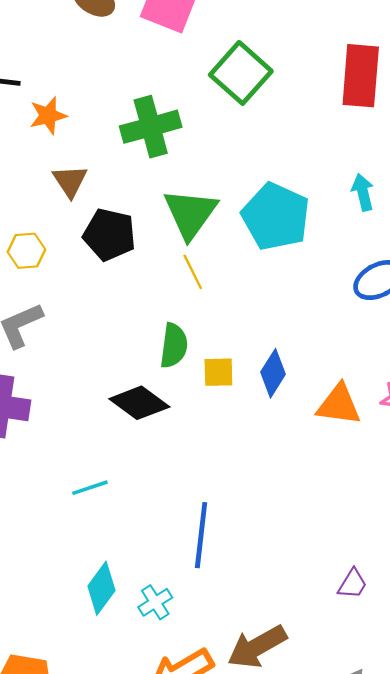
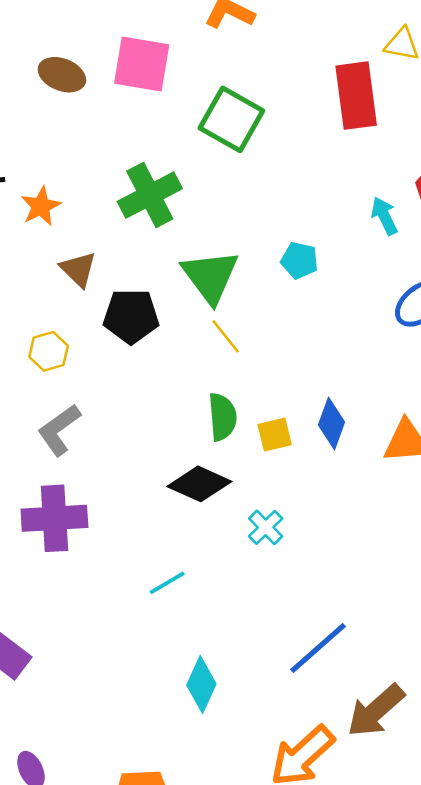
cyan pentagon: (276, 217) -> (299, 260), size x0.5
blue line: (201, 535) -> (318, 648), moved, turned 54
cyan cross: (155, 602) -> (266, 527), moved

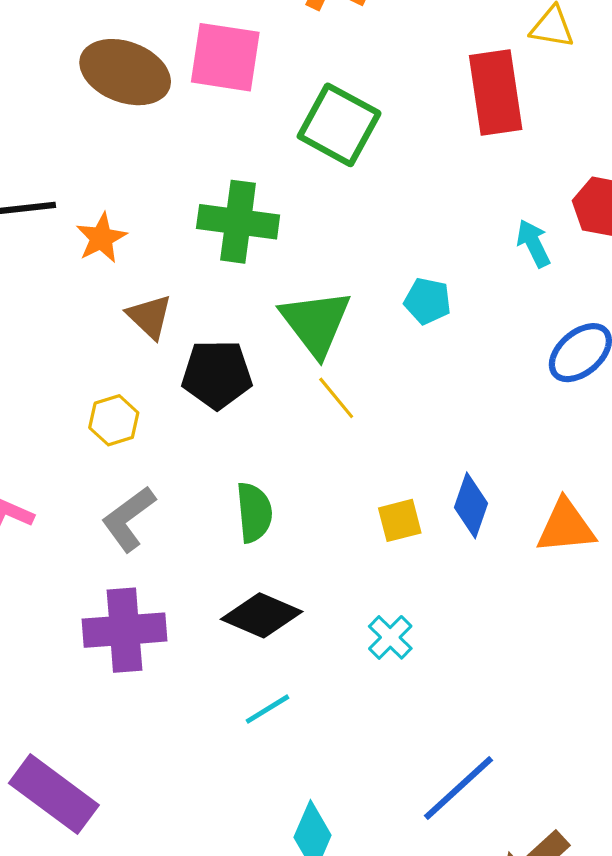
brown ellipse: (62, 75) -> (125, 72), size x1.5
green cross: (150, 195) -> (238, 222), turned 36
green semicircle: (222, 417) -> (254, 512), moved
black diamond: (199, 484) -> (262, 615), moved

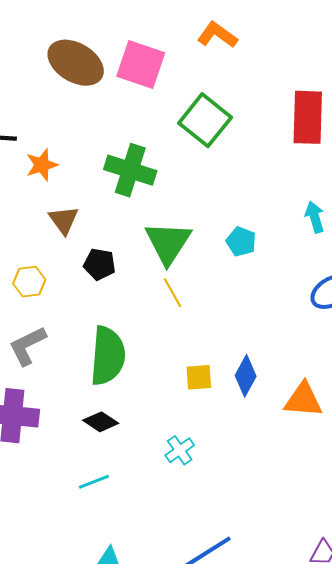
black pentagon: (217, 374) -> (100, 264), size x0.7
green semicircle: (254, 512) -> (108, 356), size x1.5
black diamond: (262, 615) -> (101, 422), size x0.7

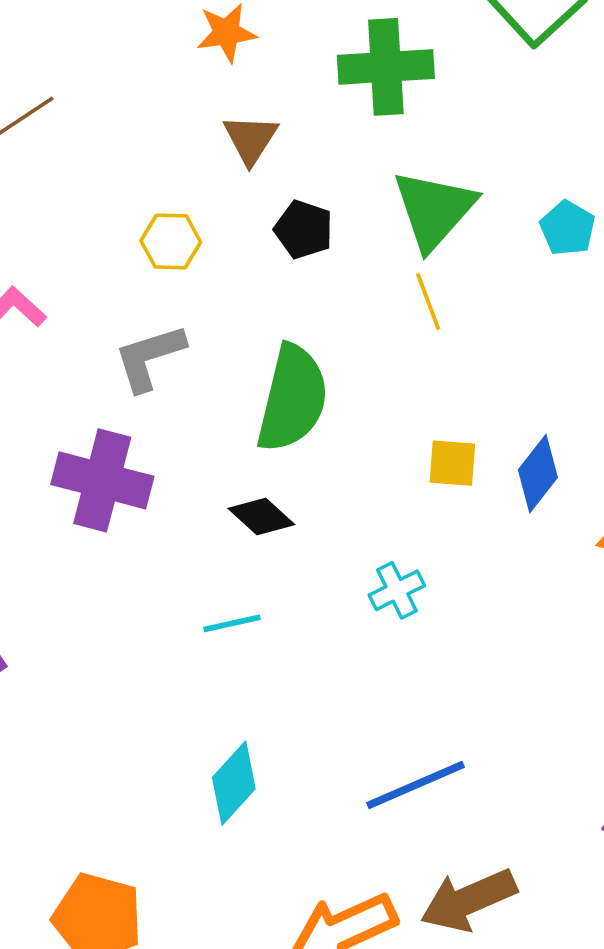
green cross: (130, 170) -> (386, 67), turned -30

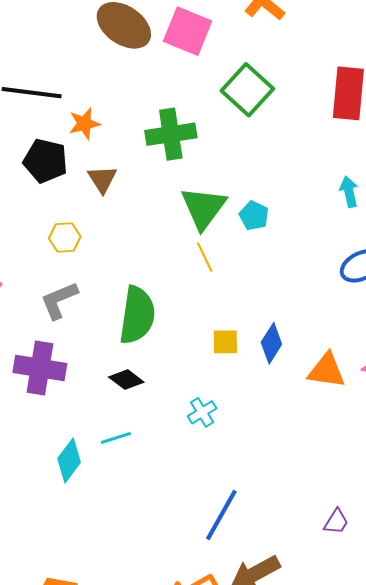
cyan pentagon: (568, 228) -> (254, 216), moved
black pentagon: (304, 230) -> (45, 161), moved, size x1.4
cyan diamond: (234, 783) -> (69, 460), moved
blue line: (416, 785) -> (221, 515), turned -32

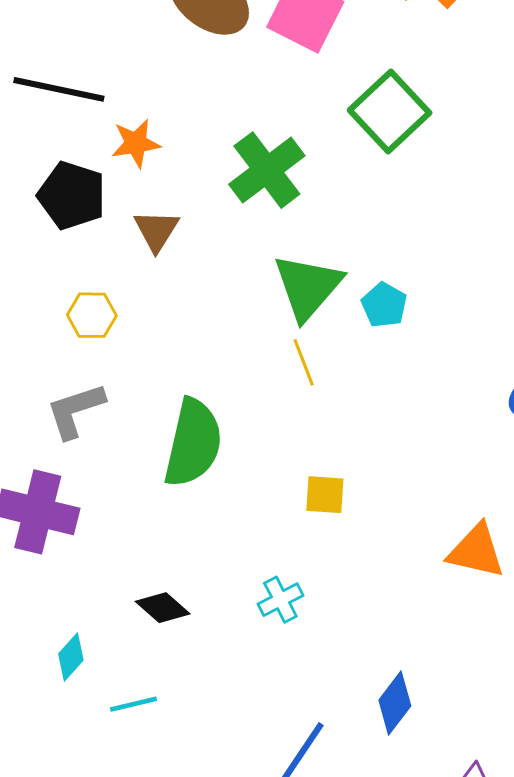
green cross: (171, 134) -> (267, 170), turned -33
blue diamond: (271, 343) -> (395, 703), moved
black diamond: (126, 380) -> (163, 608), moved
cyan line: (116, 438) -> (134, 704), moved
cyan diamond: (69, 460) -> (71, 657), size x0.7

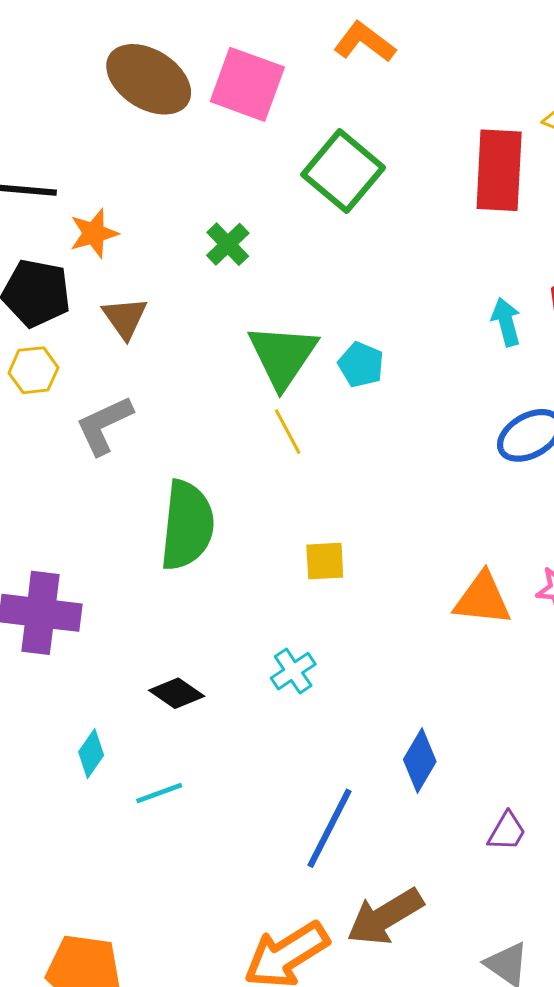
green cross: (267, 170) -> (228, 244), size x0.6
yellow hexagon: (92, 315) -> (33, 370), moved
gray L-shape: (75, 411) -> (104, 425), moved

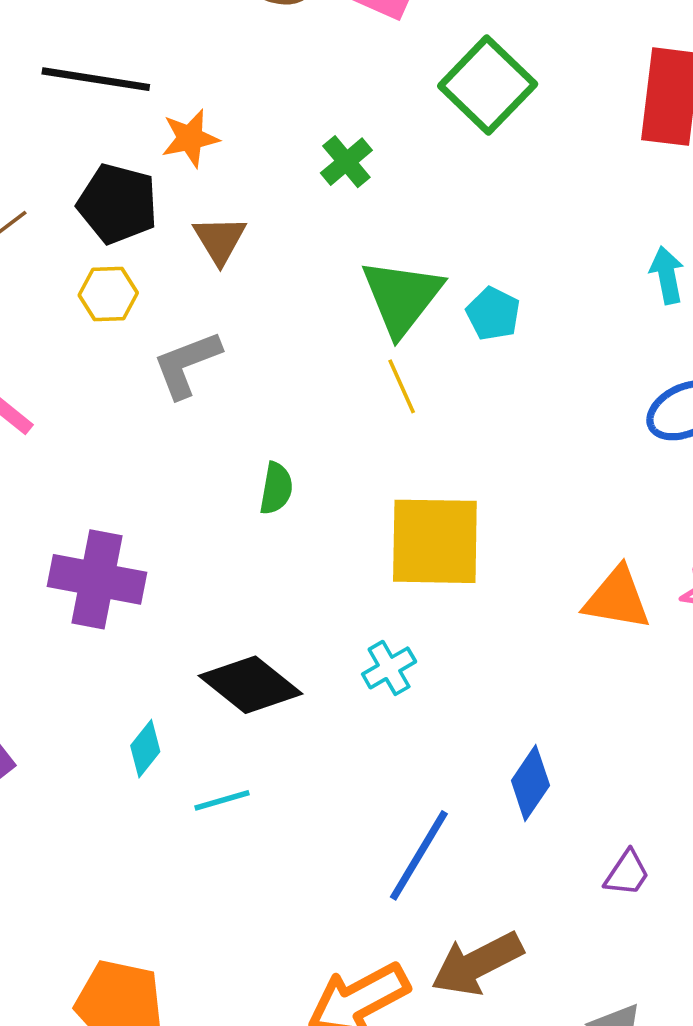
green semicircle: (187, 525) -> (276, 488), size x0.5
yellow square: (325, 561) -> (435, 541), size x2.0
black diamond: (177, 693) -> (250, 685), size x1.6

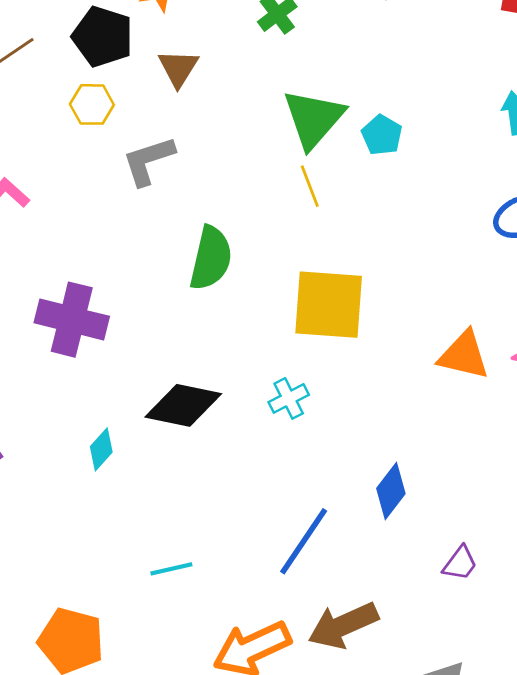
green semicircle: (276, 488) -> (211, 258), size x1.6
black diamond: (250, 685) -> (183, 405), turned -30
cyan line: (222, 800) -> (171, 569), moved

